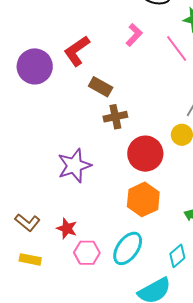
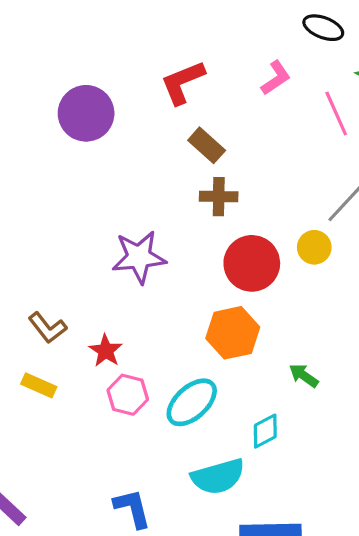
purple circle: (35, 66) -> (86, 113), moved

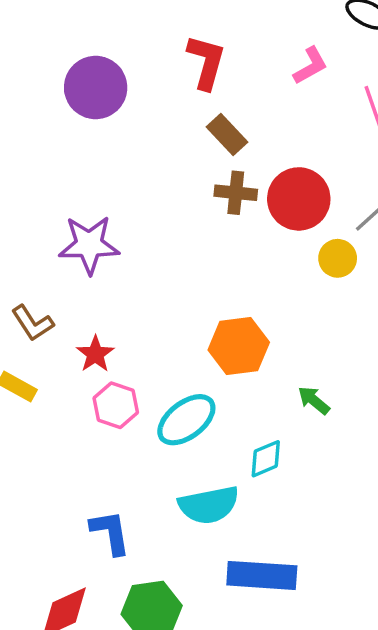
red L-shape: (183, 82) -> (206, 62), turned 123
purple star: (139, 257) -> (89, 245), moved
red circle: (252, 263) -> (299, 199), moved

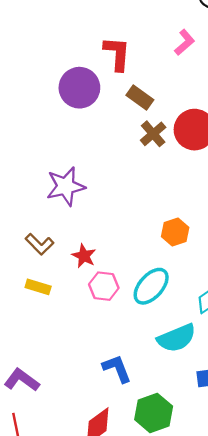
purple circle: (96, 88) -> (79, 88), moved
brown cross: (236, 193) -> (153, 134), turned -35
orange hexagon: (239, 346) -> (175, 232), size x0.7

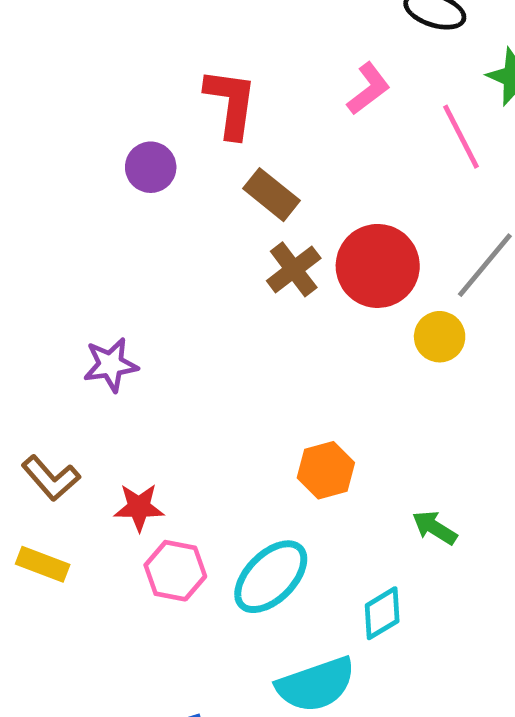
purple circle: (79, 88) -> (151, 167), size x0.6
purple star: (66, 186) -> (111, 365), size x0.7
red star: (84, 256) -> (139, 507), turned -30

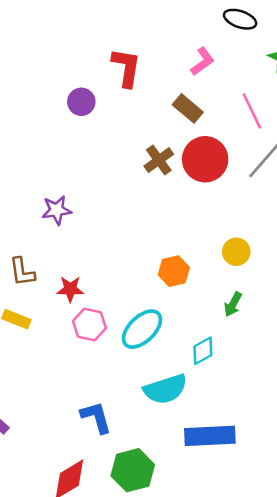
pink line: (461, 137) -> (252, 111), moved
brown rectangle: (271, 195) -> (188, 108), moved
yellow circle: (440, 337) -> (236, 252), moved
brown L-shape: (51, 478) -> (22, 272), turned 32
green arrow: (435, 528) -> (233, 304), turned -95

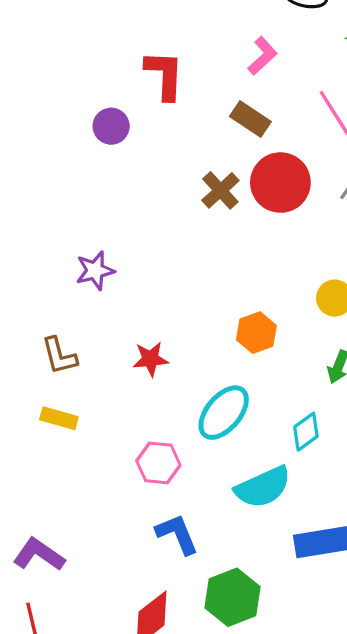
red star: (70, 289) -> (151, 359), moved
pink hexagon: (89, 325) -> (158, 463), moved

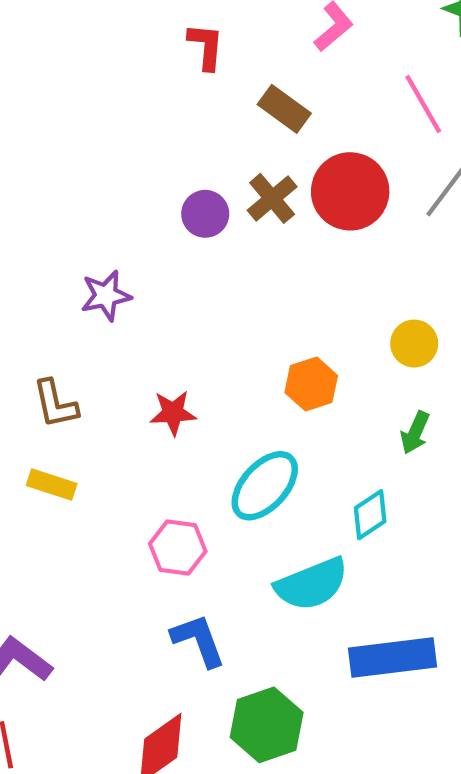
red L-shape: (165, 75) -> (206, 46), size x0.7
brown rectangle: (250, 119) -> (284, 109), moved
purple circle: (111, 126) -> (205, 214), moved

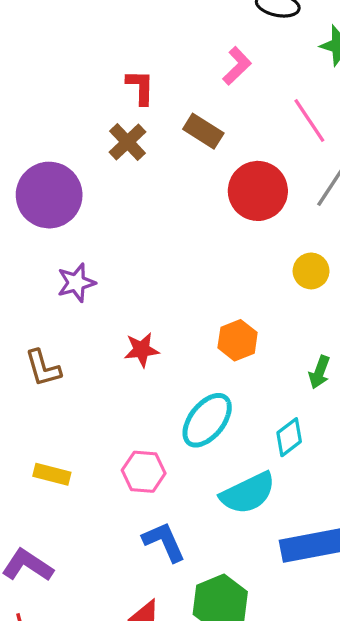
brown cross: (272, 198) -> (127, 142), moved
purple circle: (205, 214) -> (49, 195), moved, size x1.8
yellow circle: (414, 344) -> (311, 271), moved
red star: (173, 413) -> (142, 350), moved
yellow rectangle: (52, 484) -> (52, 474), moved

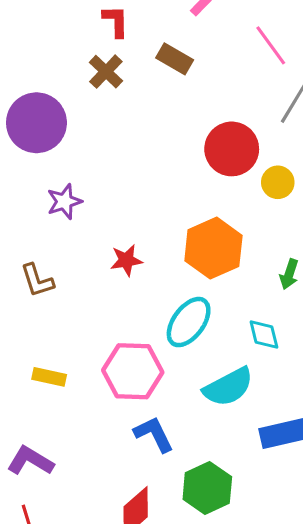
red circle: (258, 191) -> (232, 149), moved
orange hexagon: (238, 340) -> (213, 248), size x1.6
cyan diamond: (289, 437) -> (264, 334), turned -64
pink hexagon: (144, 472) -> (133, 371), size x1.5

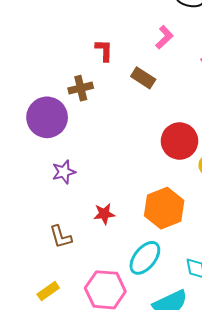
brown cross: (106, 72) -> (81, 88), moved, turned 30
brown L-shape: (37, 280) -> (61, 237), moved
yellow rectangle: (49, 377) -> (48, 291), turned -50

